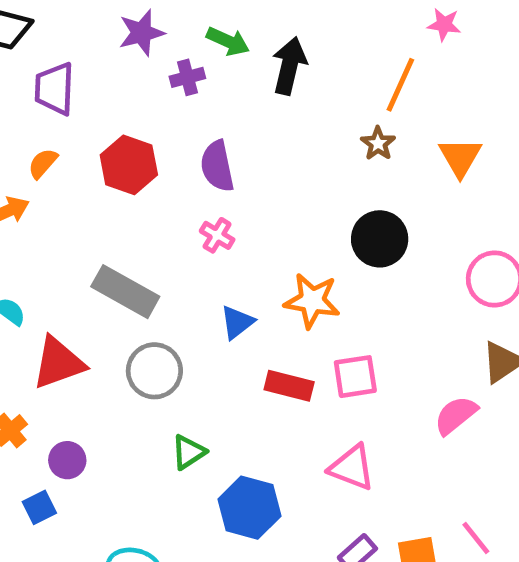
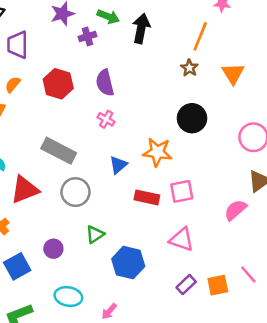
purple circle: (67, 460) -> (53, 249), moved
blue square: (39, 507) -> (17, 266), size x1.5

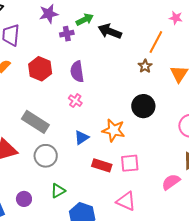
green arrow: (108, 17) -> (85, 20), turned -54
black arrow: (141, 28) -> (110, 31), turned -85

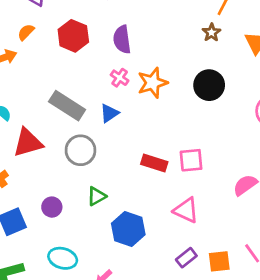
orange star: (114, 130) -> (153, 83), moved, turned -30
blue triangle: (82, 138) -> (109, 113), moved

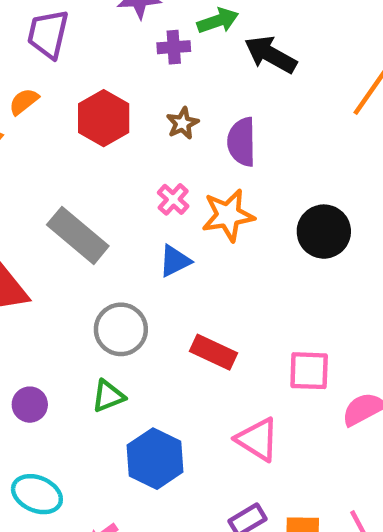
brown star: (211, 32) -> (183, 123), moved
purple semicircle: (122, 40) -> (242, 142), moved
blue triangle: (109, 113) -> (175, 261), moved
gray circle: (80, 150) -> (121, 329), moved
pink square: (191, 160) -> (309, 371), moved

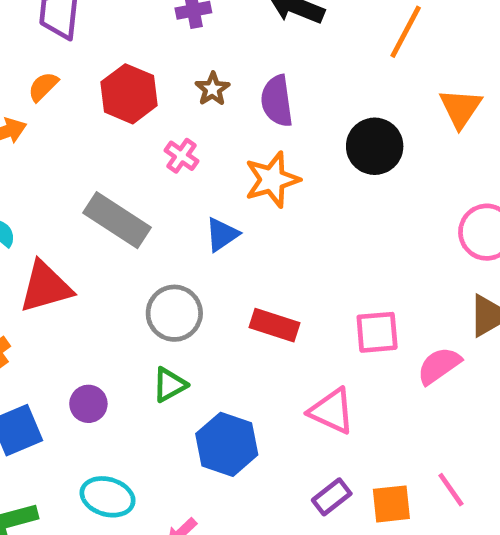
pink cross: (173, 199) -> (181, 156), moved
black circle: (324, 232) -> (375, 146), moved

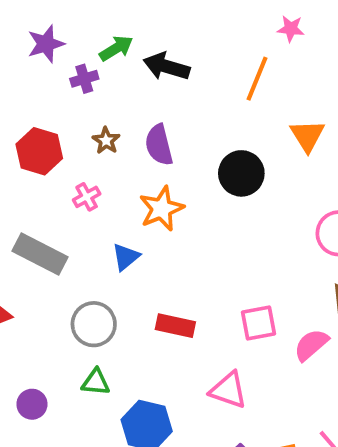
pink cross: (181, 156) -> (87, 197), turned 32
green triangle: (170, 385) -> (96, 382), turned 40

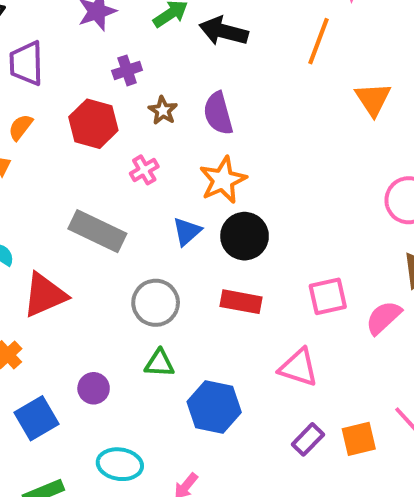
purple cross: (84, 79) -> (127, 70), moved
black circle: (241, 173) -> (245, 236), moved

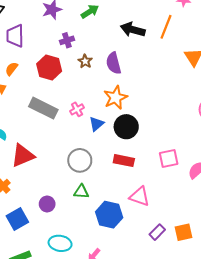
black arrow: (224, 31) -> (133, 30), moved
pink cross: (144, 170) -> (77, 109), moved
gray rectangle: (97, 231) -> (43, 108), moved
pink triangle: (298, 367) -> (140, 196), moved

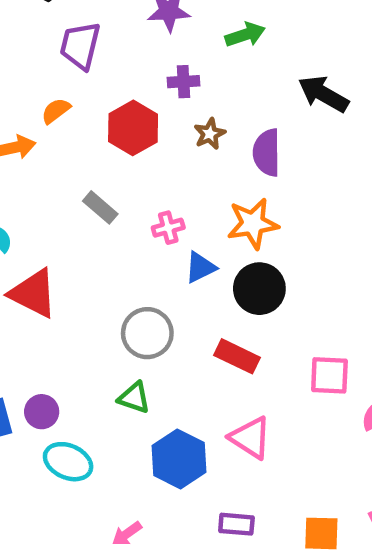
gray rectangle: (43, 108) -> (100, 207), size x0.6
red triangle: (23, 155) -> (33, 293), turned 35
purple circle: (47, 204) -> (42, 412), moved
purple rectangle: (157, 232) -> (236, 524), moved, turned 35
cyan ellipse: (60, 243) -> (68, 462), moved

